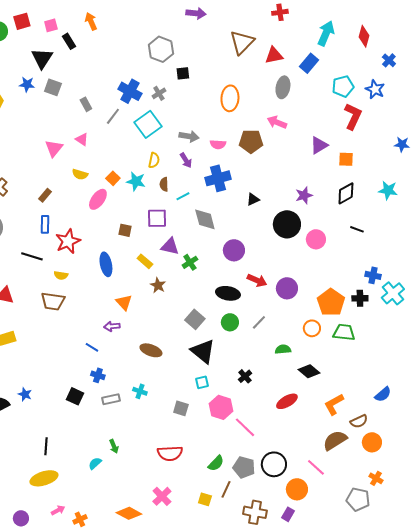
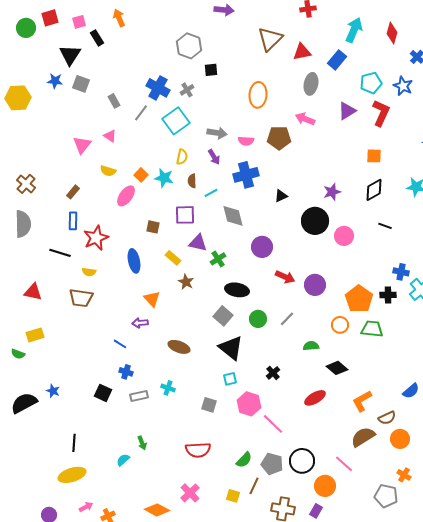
purple triangle: (319, 145) -> (347, 111), moved
black ellipse: (228, 293) -> (237, 290), moved

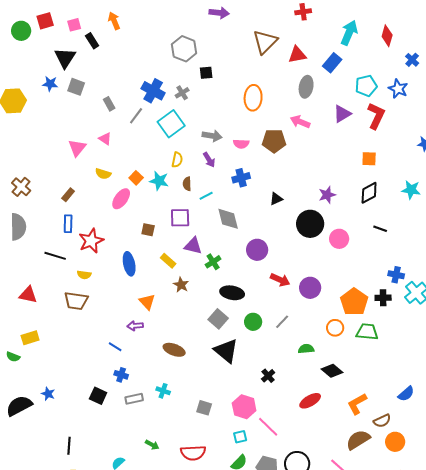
blue cross: (246, 175) -> (241, 178), size x0.7
cyan square: (230, 379) -> (240, 437), moved
green arrow: (142, 443) -> (152, 445), moved, turned -40

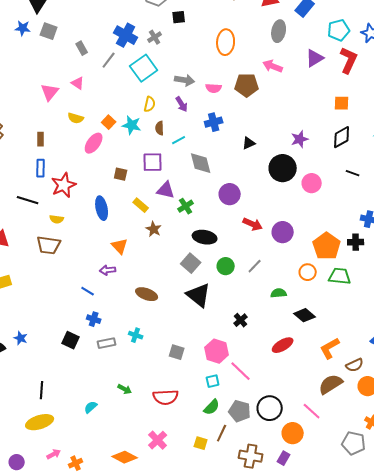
brown rectangle: (68, 195) -> (41, 139), turned -40

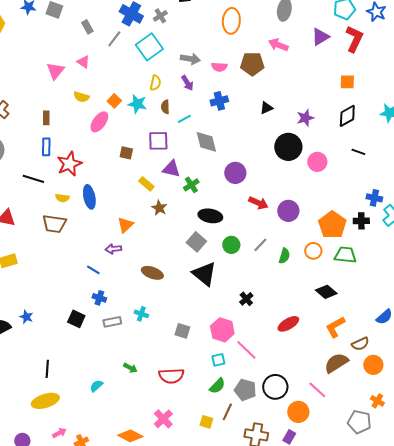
black triangle: (249, 143) -> (266, 108), moved
blue ellipse: (102, 208) -> (89, 197), moved
orange triangle: (120, 246) -> (125, 225), turned 30
green semicircle: (279, 293) -> (284, 256), moved, turned 112
black diamond: (305, 315) -> (326, 292), moved

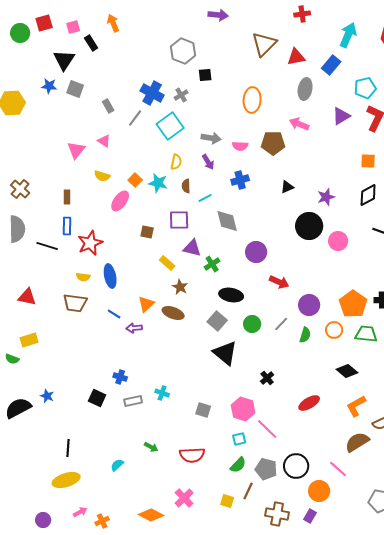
black line: (33, 179) -> (47, 246), moved
purple circle: (288, 211) -> (309, 305), moved
blue line: (93, 270) -> (114, 314), moved
brown ellipse: (152, 273) -> (173, 313), moved

